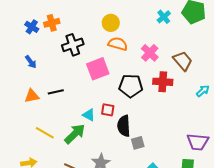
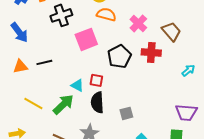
blue arrow: (31, 62) -> (19, 32), size x1.5
black pentagon: (131, 86) -> (119, 56), turned -30
cyan arrow: (203, 91) -> (188, 70), moved
black semicircle: (124, 126) -> (97, 102), moved

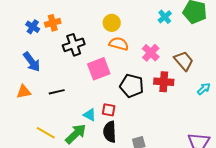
black pentagon: (119, 56) -> (132, 86), turned -30
orange triangle: (20, 66) -> (24, 92), moved
cyan arrow: (188, 70) -> (204, 89), moved

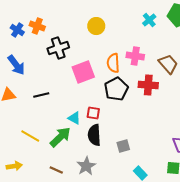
orange cross: (53, 23) -> (37, 26), turned 35
orange semicircle: (119, 44) -> (113, 63), moved, turned -108
pink cross: (151, 53) -> (135, 56), turned -36
black pentagon: (132, 86) -> (116, 89), turned 30

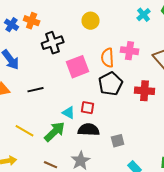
red cross: (148, 85) -> (145, 91), moved
black semicircle: (94, 135) -> (89, 130), turned 95

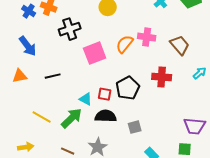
orange semicircle: (108, 58) -> (125, 44), turned 42
black pentagon: (111, 84) -> (128, 88), moved

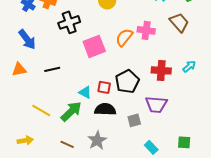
brown trapezoid: (180, 45) -> (179, 22), moved
cyan arrow: (200, 73) -> (189, 66), moved
purple trapezoid: (195, 126) -> (156, 104), moved

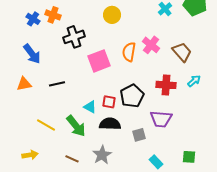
brown trapezoid: (179, 22) -> (182, 52), moved
pink cross: (146, 30) -> (151, 45), turned 30
orange semicircle: (124, 37) -> (129, 52), turned -30
green arrow: (71, 111) -> (76, 126), turned 95

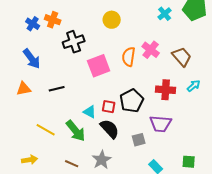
black semicircle: (110, 124) -> (110, 129), turned 45

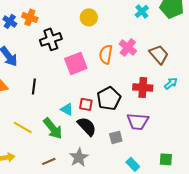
black line: (57, 89) -> (34, 86), turned -70
brown line: (72, 164) -> (49, 161), turned -48

